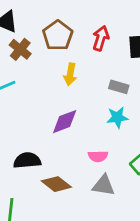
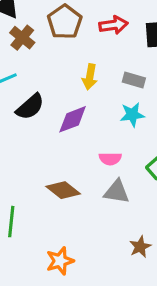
red arrow: (101, 38) -> (113, 25), turned 65
yellow arrow: (70, 74) -> (90, 77), moved
black semicircle: (27, 160) -> (30, 107), moved, turned 144

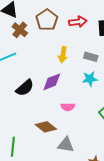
black semicircle: (30, 107) -> (25, 88), moved
pink semicircle: (110, 159) -> (68, 107), moved
gray triangle: (117, 192) -> (66, 145), moved

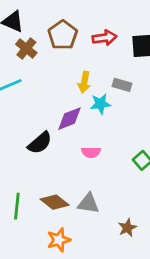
cyan star: (90, 79) -> (100, 104), moved
black semicircle: (25, 88) -> (40, 143), moved
brown diamond: (46, 127) -> (55, 202), moved

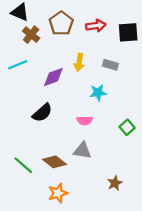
cyan star: (100, 104) -> (98, 93), moved
purple diamond: (69, 119) -> (53, 77), moved
gray triangle: (88, 203) -> (82, 151), moved
green line: (17, 206) -> (23, 165), turned -55

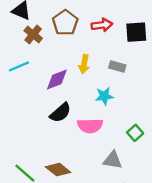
black semicircle: (42, 113) -> (60, 113), moved
pink semicircle: (85, 121) -> (90, 126), size x1.5
gray triangle: (82, 151) -> (113, 160), moved

